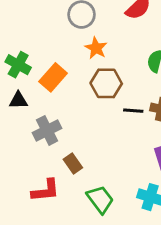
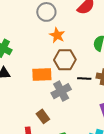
orange rectangle: (53, 77) -> (42, 74), moved, turned 48
gray cross: (47, 130) -> (61, 91), moved

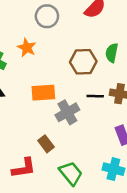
orange star: (57, 35) -> (27, 48), moved
brown hexagon: (65, 60) -> (83, 62), moved

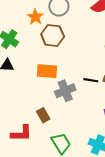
orange star: (27, 48) -> (35, 17), moved
brown hexagon: (83, 62) -> (53, 35), moved

